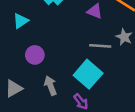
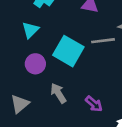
cyan triangle: (21, 21) -> (30, 30), moved
cyan square: (88, 74) -> (68, 51), moved

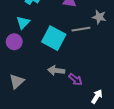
purple circle: (35, 64) -> (14, 42), moved
gray arrow: (58, 93) -> (56, 71), moved, turned -49

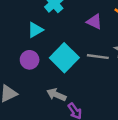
purple circle: (14, 42) -> (30, 60), moved

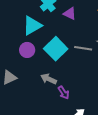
purple triangle: (94, 22) -> (70, 14), moved
cyan triangle: (35, 30) -> (32, 25), size x1.5

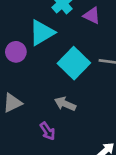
purple circle: (27, 50) -> (16, 52), moved
purple arrow: (64, 93) -> (48, 131), moved

